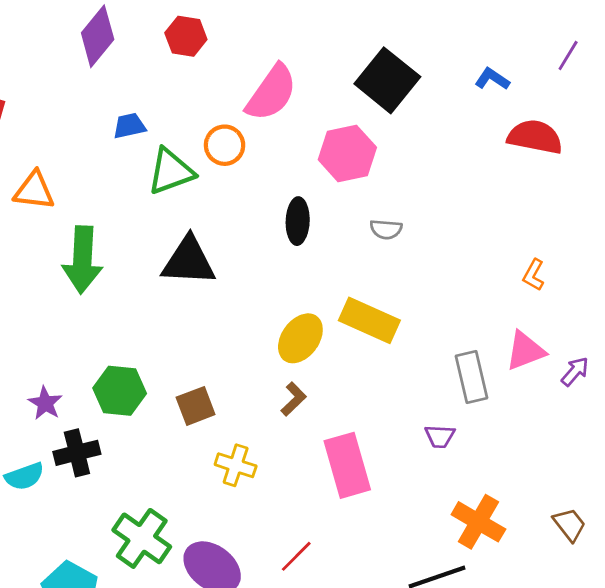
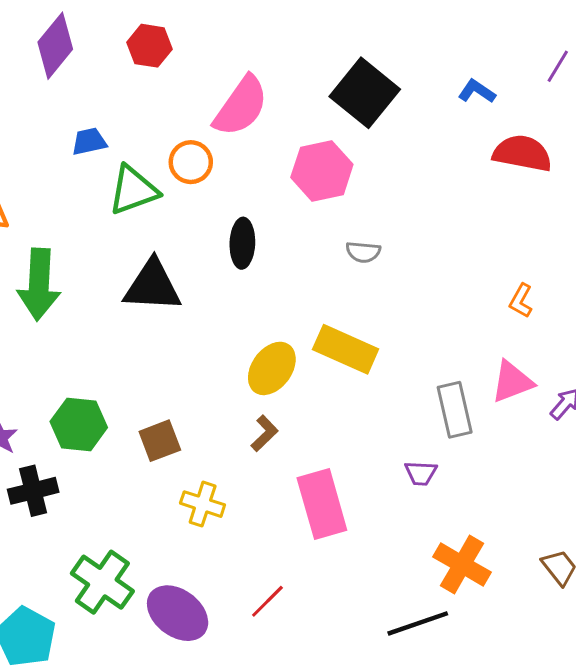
black ellipse: (298, 221) -> (242, 243), moved

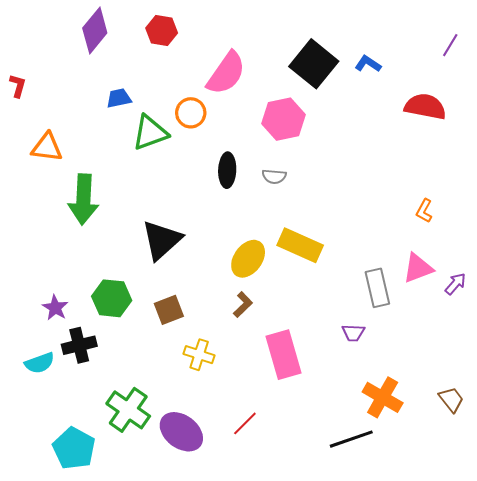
blue L-shape: (477, 91) -> (368, 64), moved
gray semicircle: (363, 252) -> (274, 176), moved
black triangle: (152, 286) -> (162, 240), moved, turned -45

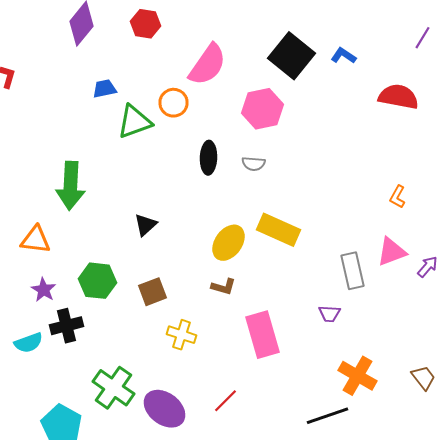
orange triangle: (47, 147) -> (36, 240), moved
black triangle: (162, 240) -> (146, 225), size x0.6
brown L-shape: (243, 305) -> (224, 287), turned 60

